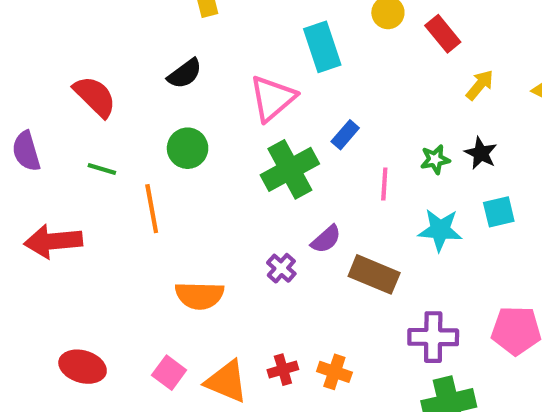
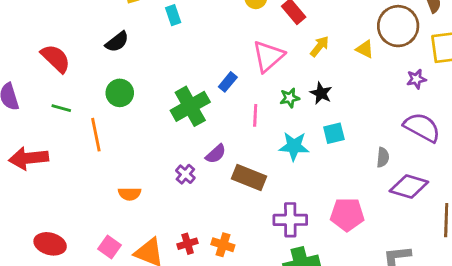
cyan rectangle: (322, 47) -> (173, 15), moved, size x0.6
pink triangle: (272, 98) -> (268, 56), moved
orange semicircle: (199, 295) -> (130, 194), size x0.7

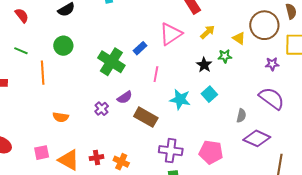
red semicircle: (56, 58) -> (22, 15), size x0.7
green star: (290, 98) -> (225, 56), moved
green cross: (190, 106) -> (111, 62), turned -36
cyan square: (334, 133) -> (209, 94), turned -35
pink square: (110, 247) -> (42, 153), turned 35

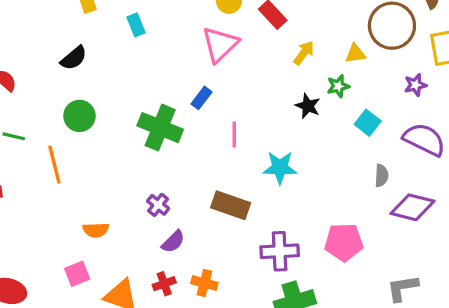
pink triangle: (171, 34) -> (220, 45), moved
yellow triangle: (239, 38) -> (355, 54), turned -32
cyan square: (209, 94) -> (368, 123), moved
purple semicircle: (125, 97) -> (173, 242), moved
pink square: (42, 153) -> (77, 274), moved

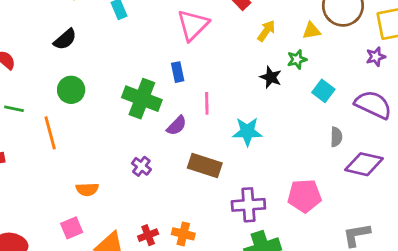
purple star: (415, 85) -> (376, 57), moved
blue rectangle: (202, 98) -> (178, 72), turned -48
purple semicircle: (173, 242) -> (177, 126), moved

